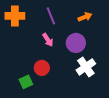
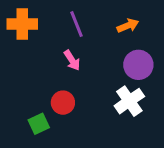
purple circle: (76, 43) -> (138, 65), moved

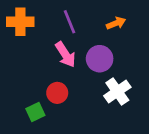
pink arrow: (72, 60) -> (65, 55), size x1.4
purple circle: (138, 65) -> (100, 59), moved

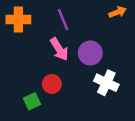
orange arrow: (116, 23) -> (118, 12), moved
white cross: (117, 92) -> (106, 83), turned -30

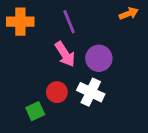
white cross: (106, 83) -> (91, 92), moved

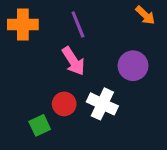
orange arrow: (129, 14) -> (145, 15), turned 66
purple circle: (99, 58) -> (133, 66), moved

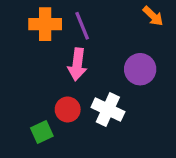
orange cross: (23, 24) -> (45, 24), moved
pink arrow: (73, 61) -> (77, 64), turned 40

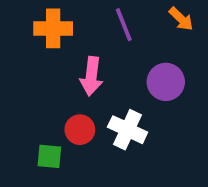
purple line: (82, 26) -> (124, 25), moved
green square: (42, 132) -> (49, 156), turned 30

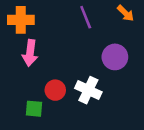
orange cross: (53, 28) -> (21, 20), moved
pink arrow: (91, 76) -> (30, 53), moved

